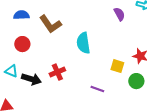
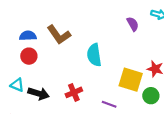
blue semicircle: (21, 15) -> (28, 36), moved
yellow square: (117, 66) -> (131, 80), size x1.6
red cross: (57, 72) -> (74, 92), moved

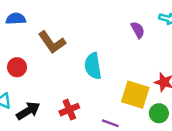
blue semicircle: (28, 36) -> (16, 19), moved
black arrow: (39, 94) -> (28, 111), turned -48

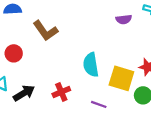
purple semicircle: (138, 30) -> (124, 19), turned 112
cyan semicircle: (93, 66) -> (91, 65), moved

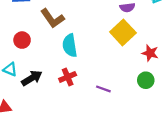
cyan semicircle: (91, 65) -> (70, 45), moved
yellow square: (121, 78) -> (123, 32), moved, turned 30

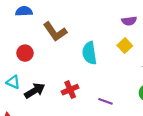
yellow square: (123, 32) -> (125, 46), size x0.6
cyan semicircle: (70, 45) -> (89, 53), moved

